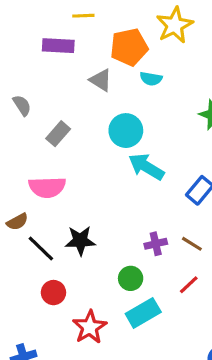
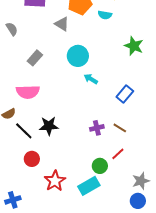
cyan semicircle: (151, 79) -> (105, 15), moved
gray semicircle: (22, 105) -> (12, 29), moved
cyan arrow: (146, 167) -> (91, 79), size x0.6
green circle: (131, 278) -> (100, 166), moved
cyan rectangle: (143, 313) -> (89, 186), moved

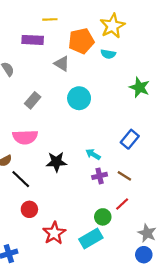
cyan arrow: (91, 79) -> (93, 154), moved
black star: (49, 126) -> (56, 162), moved
gray star: (141, 181) -> (147, 233), turned -30

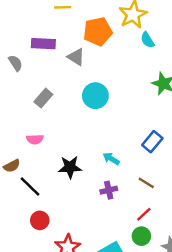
purple rectangle: (33, 40) -> (43, 44), moved
cyan semicircle: (108, 54) -> (147, 40), moved, turned 48
pink semicircle: (25, 137) -> (35, 139), size x0.6
purple cross: (100, 176) -> (109, 190), moved
green circle: (103, 217) -> (141, 236), moved

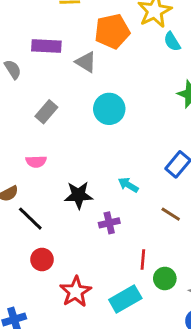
purple cross: (109, 190) -> (109, 223), moved
red line: (144, 214) -> (143, 259), moved, turned -42

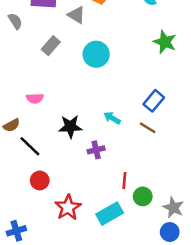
gray rectangle: (46, 112) -> (51, 46), moved
brown line: (171, 214) -> (148, 128), moved

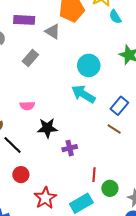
cyan circle: (96, 54) -> (89, 65), moved
pink semicircle: (35, 98) -> (27, 106), moved
cyan arrow: (112, 118) -> (83, 94), moved, size x1.6

